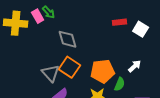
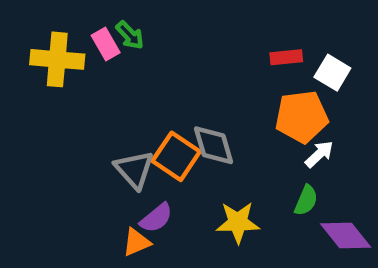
gray diamond: (68, 39) -> (214, 145), moved
orange pentagon: (103, 71) -> (302, 117), moved
green semicircle: (120, 84) -> (306, 200), moved

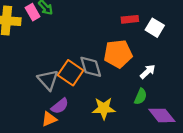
orange pentagon: (302, 117) -> (118, 54), moved

